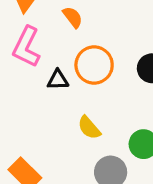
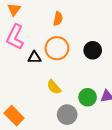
orange semicircle: (73, 17) -> (58, 19), moved, turned 48

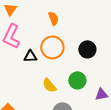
orange semicircle: (58, 19) -> (53, 18), turned -32
green circle: (88, 97) -> (77, 80), moved

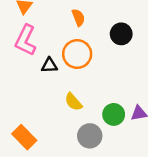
black circle: (87, 49) -> (121, 34), moved
green circle: (77, 80) -> (114, 114), moved

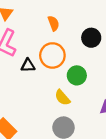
yellow semicircle: (73, 102) -> (62, 98), moved
green circle: (114, 114) -> (77, 75), moved

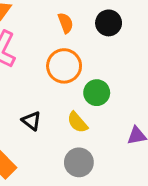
black circle: (91, 38) -> (109, 23), moved
black triangle: (28, 65) -> (31, 121), moved, turned 40

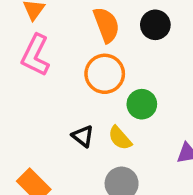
orange semicircle: (66, 23) -> (106, 25), size x1.5
black triangle: (31, 121) -> (83, 136), moved

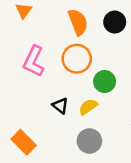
pink L-shape: (35, 55) -> (34, 61), moved
yellow semicircle: (120, 138) -> (88, 107), turned 96

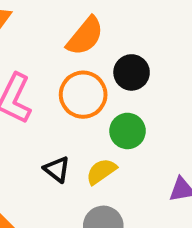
orange semicircle: (78, 22) -> (85, 36), turned 60
black circle: (115, 22) -> (132, 72), moved

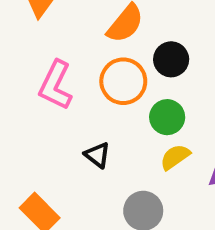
yellow semicircle: (101, 171) -> (175, 157), moved

